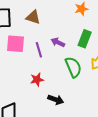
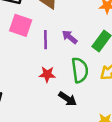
red star: (37, 80) -> (47, 74), moved
black arrow: (56, 100) -> (68, 99), moved

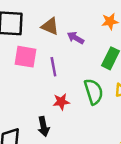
purple arrow: (70, 37) -> (76, 38), moved
black arrow: (68, 99) -> (44, 126), moved, turned 54

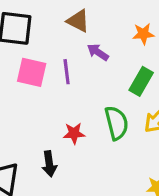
brown triangle: (50, 26) -> (78, 21), moved
purple line: (53, 67) -> (67, 72), moved

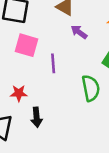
purple line: (67, 72) -> (53, 63), moved
red star: (74, 133) -> (19, 93), moved

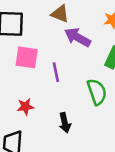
purple arrow: (79, 32) -> (77, 37), size x1.5
black arrow: (37, 117) -> (65, 123), moved

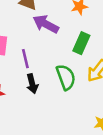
black arrow: (65, 123) -> (32, 84), moved

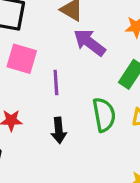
black arrow: (32, 84) -> (59, 130), moved

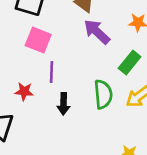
purple line: (56, 82) -> (51, 72), moved

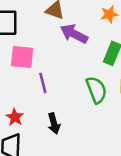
red star: (24, 91) -> (15, 117), moved, turned -30
black arrow: (63, 104) -> (54, 123), moved

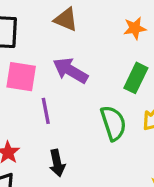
purple arrow: (74, 34) -> (70, 70), moved

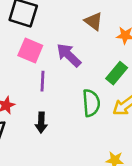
brown triangle: (66, 19) -> (94, 21), moved

